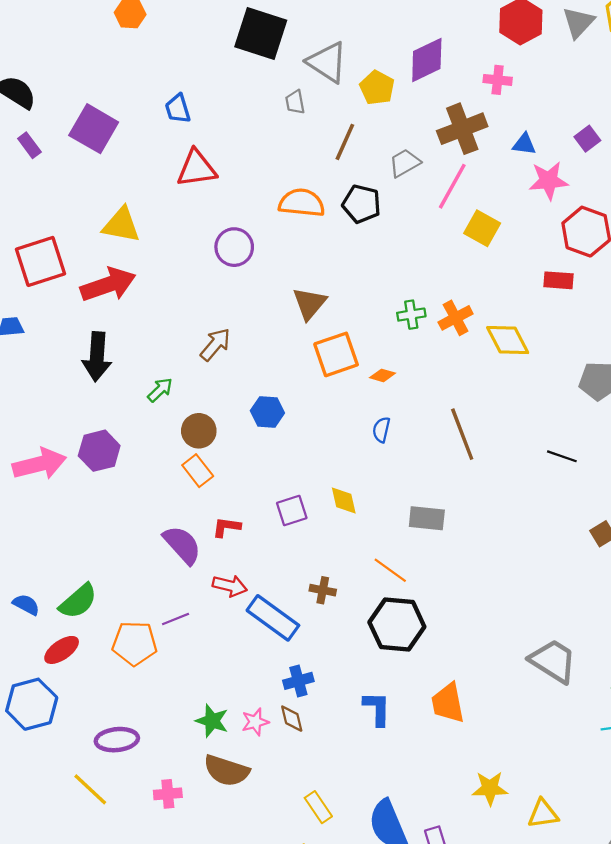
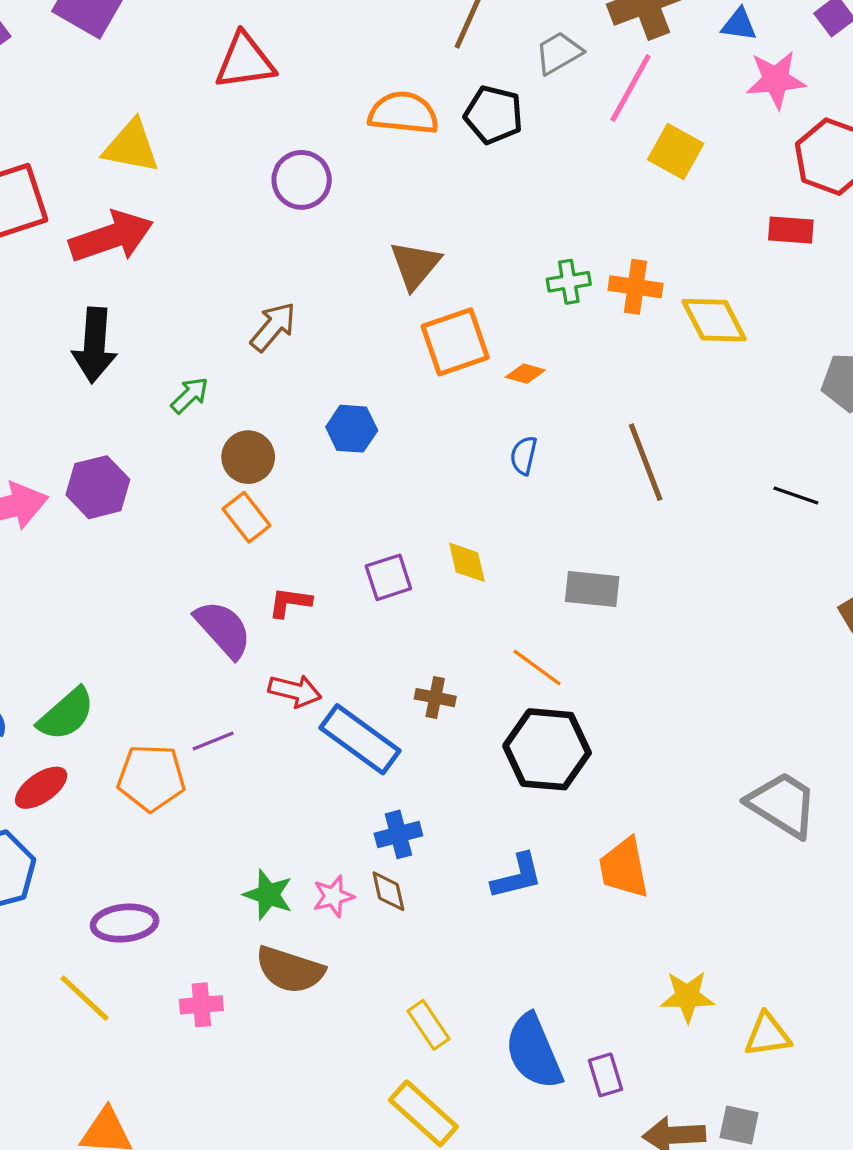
orange cross: (456, 318) -> (636, 287), turned 36
blue L-shape: (377, 709) -> (517, 876), turned 75

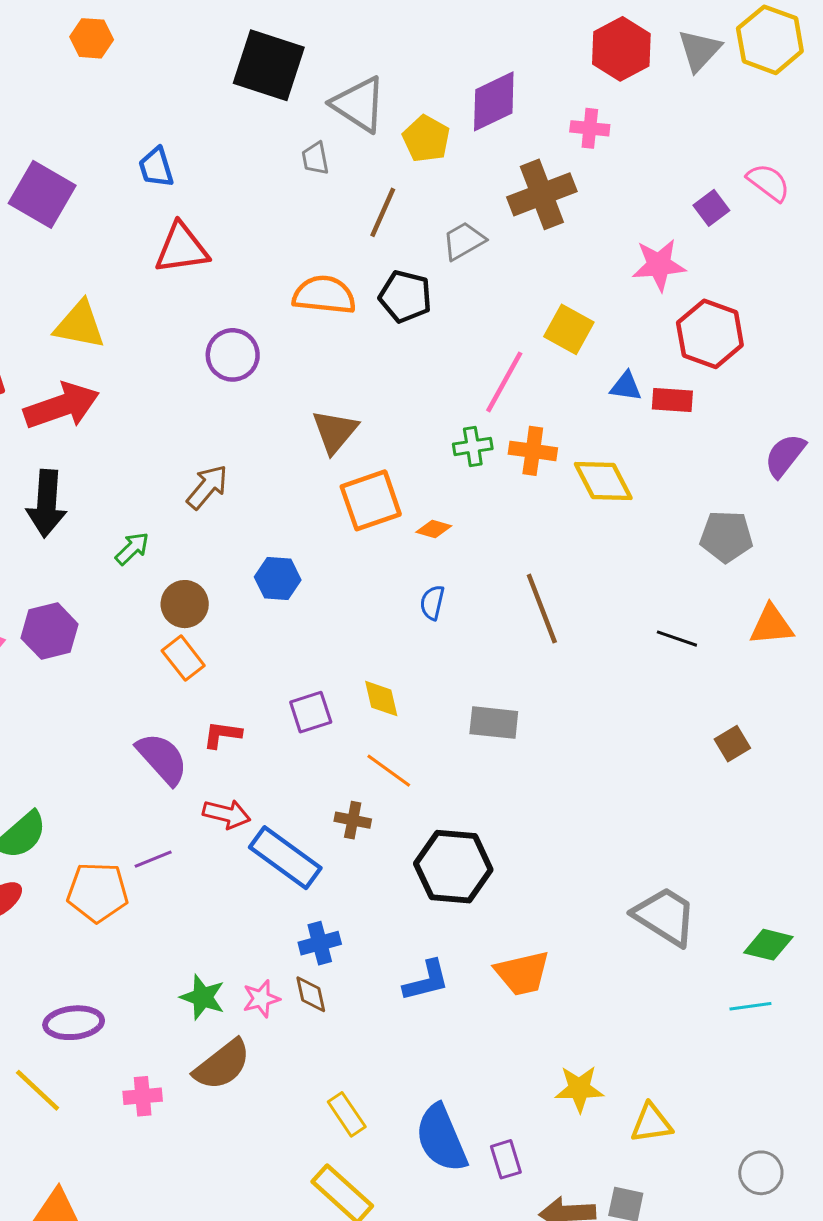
blue triangle: (739, 25) -> (626, 386), moved
pink line: (631, 88) -> (504, 382), moved
orange line: (537, 667) -> (389, 771), moved
orange trapezoid: (624, 868) -> (522, 973), turned -92
brown semicircle: (290, 970) -> (222, 1065), turned -56

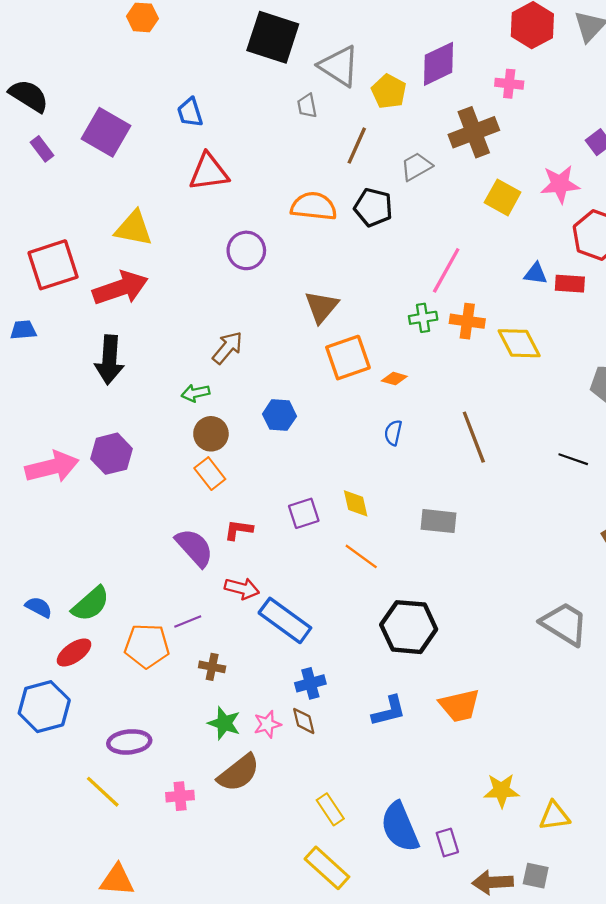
yellow square: (569, 329) -> (503, 197), moved
green arrow: (132, 549) -> (195, 393), moved, turned -148
brown cross: (353, 820) -> (212, 667), moved
gray trapezoid: (665, 916) -> (564, 624), moved

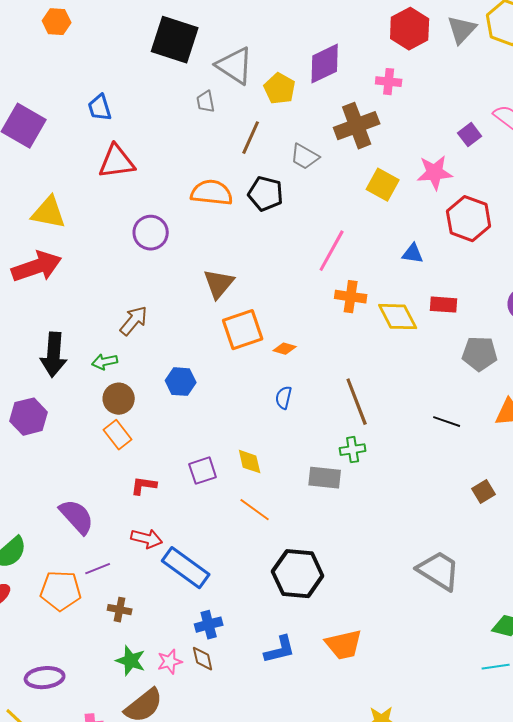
gray trapezoid: (416, 167) -> (305, 157), turned -120
red rectangle: (570, 284) -> (444, 305), moved
green cross: (423, 318) -> (353, 450), moved
black arrow: (109, 360) -> (54, 355), moved
purple semicircle: (194, 548) -> (77, 517), moved

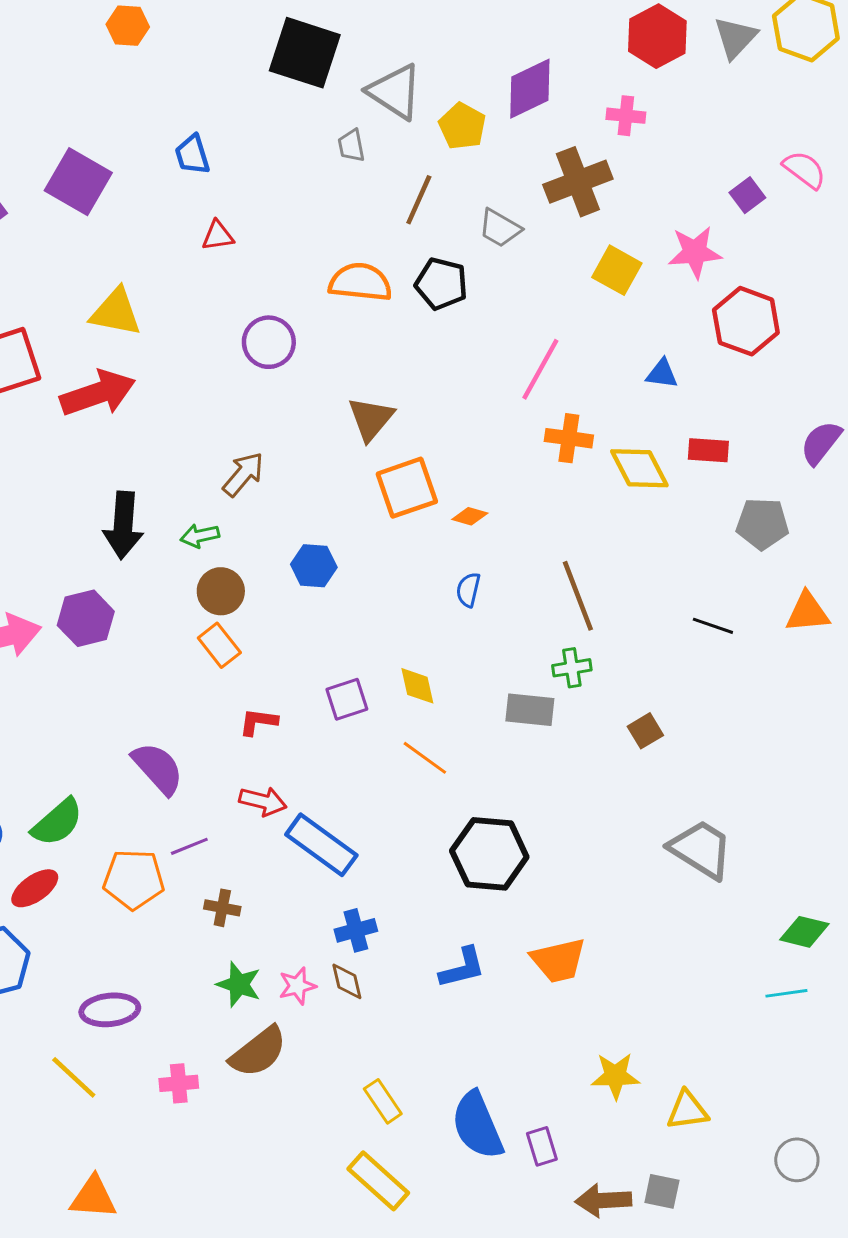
red triangle: (117, 162) -> (218, 236), size x0.6
brown square: (484, 492) -> (645, 731), moved

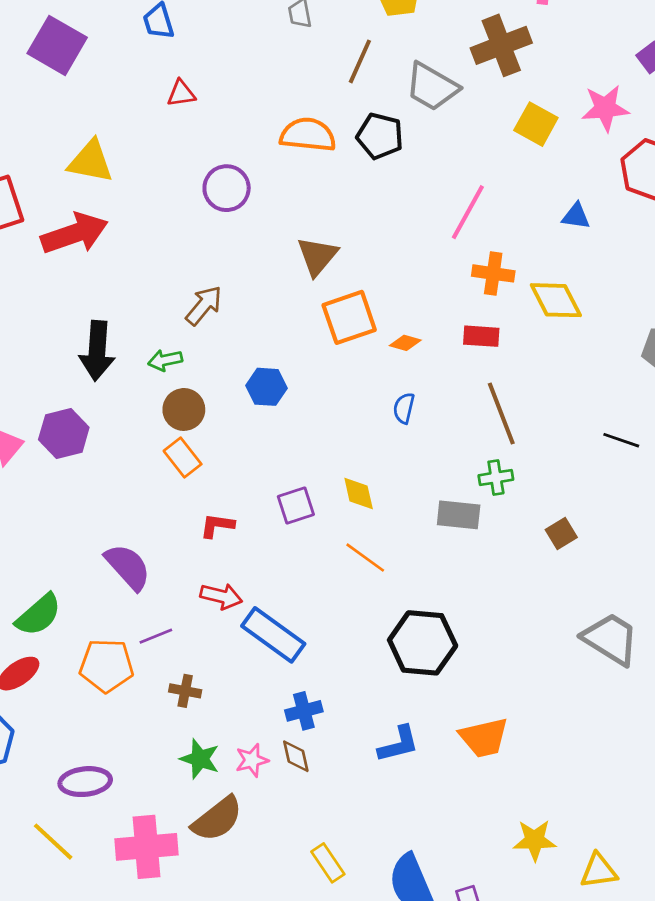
gray trapezoid: (500, 228) -> (432, 87), size x1.4
red rectangle: (708, 450) -> (481, 336), moved
pink cross: (179, 1083) -> (147, 847), size x1.8

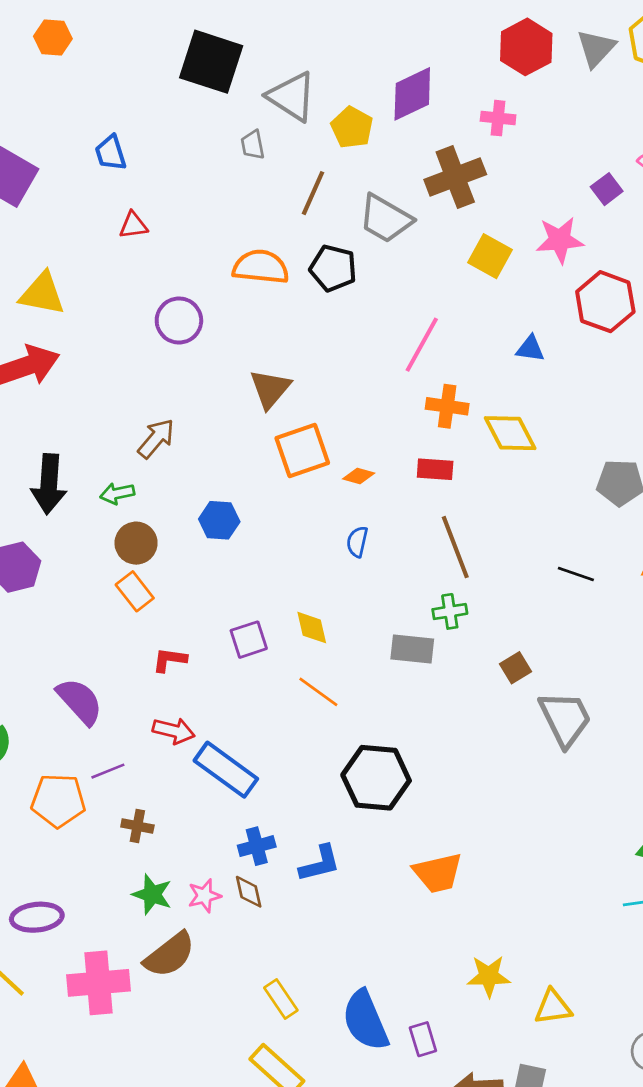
gray trapezoid: (611, 639) -> (565, 719), moved, turned 32
blue L-shape: (399, 744) -> (320, 864), moved

